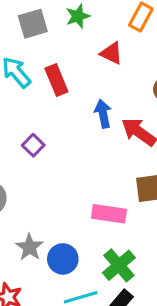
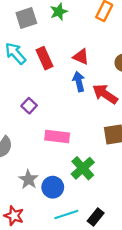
red triangle: (111, 53) -> (81, 57), moved
pink rectangle: (109, 214) -> (57, 136), moved
green cross: (119, 265) -> (83, 168), moved

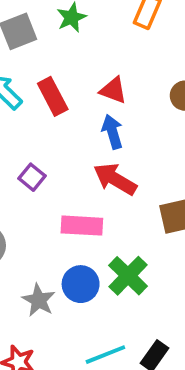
red arrow: (105, 94) -> (115, 179), moved
blue circle: (53, 187) -> (81, 284), moved

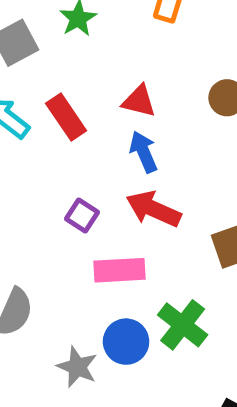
purple square: (32, 177) -> (82, 215), moved

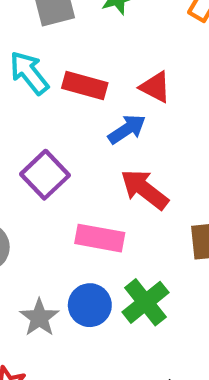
red rectangle: (66, 117) -> (85, 85), turned -54
blue arrow: (144, 152) -> (127, 129), moved, turned 66
purple square: (82, 215) -> (45, 175), moved, size x1.5

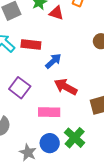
red triangle: (155, 87) -> (56, 13), moved

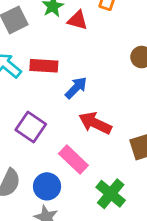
pink rectangle: (49, 112) -> (73, 160), turned 45
blue circle: (50, 143) -> (47, 186), moved

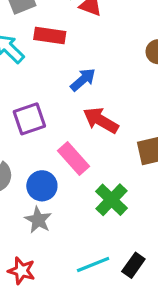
red rectangle: (44, 66) -> (50, 35), moved
purple square: (31, 127) -> (29, 119), turned 32

